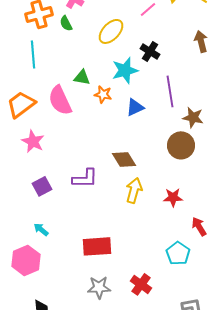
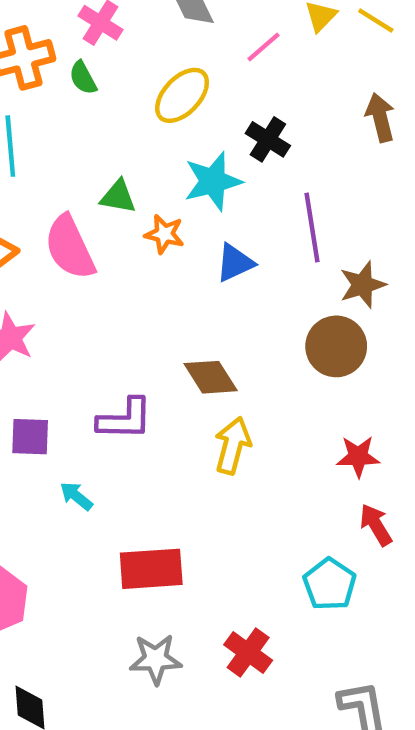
brown star: (193, 117) -> (363, 285), turned -30
purple square: (42, 186) -> (30, 437), turned 30
red star: (173, 197) -> (358, 457), moved
cyan arrow: (41, 229) -> (76, 496), moved

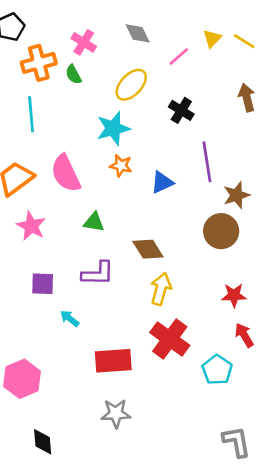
cyan star: (213, 181) -> (113, 128), moved
green triangle: (118, 197) -> (94, 222), moved
red cross: (248, 653) -> (170, 339), moved, size x1.4

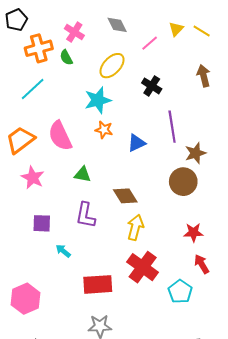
cyan line: (31, 114) -> (33, 89), turned 52
purple L-shape: (98, 273) -> (86, 215), turned 100

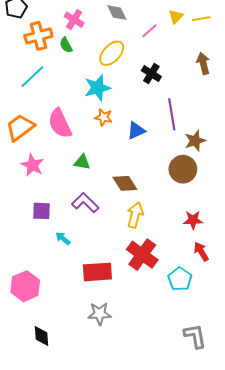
yellow line: (202, 31) -> (201, 19), turned -42
purple L-shape: (86, 215) -> (85, 203), turned 124

